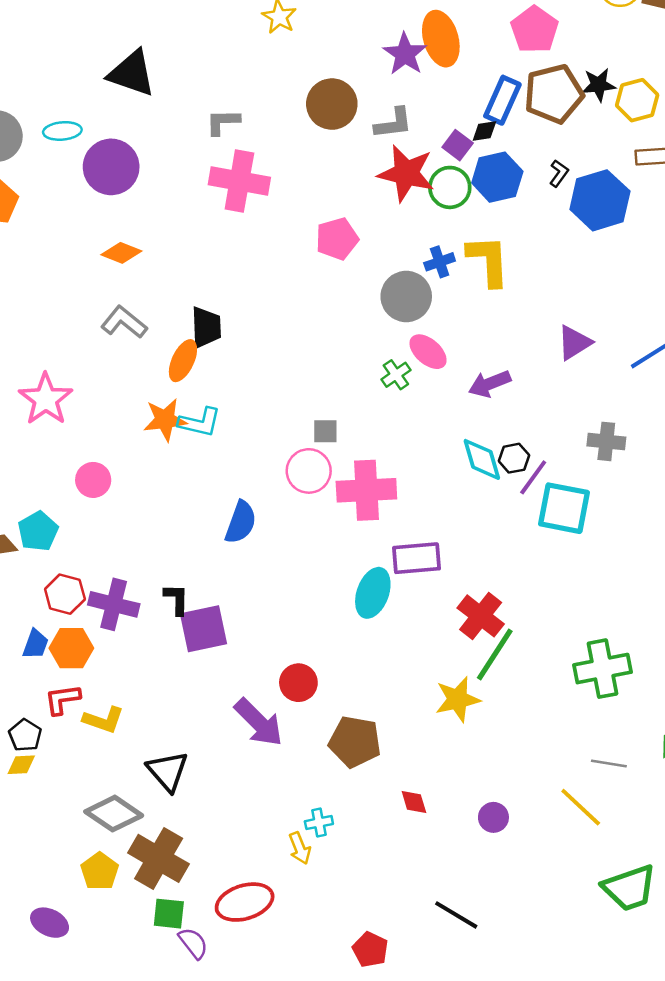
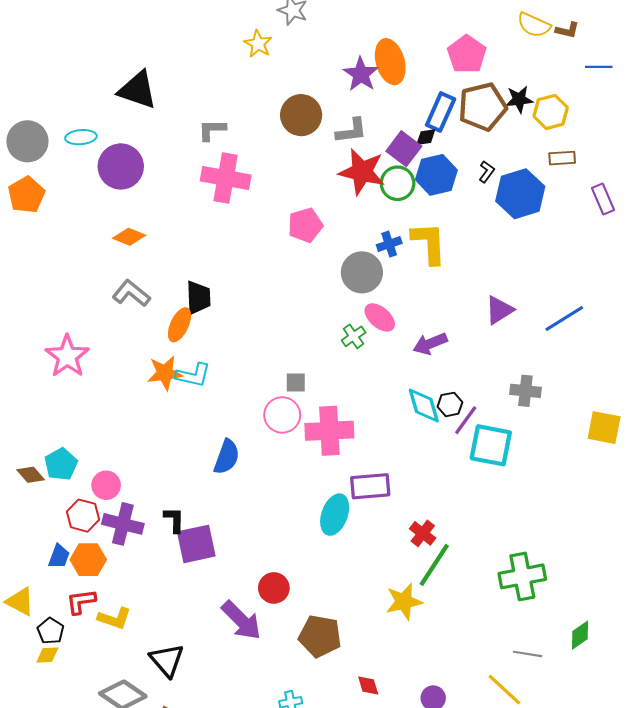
purple square: (458, 145) -> (404, 149), size x1.4
pink circle: (93, 480) -> (106, 485), moved
red cross: (481, 616) -> (423, 533), size x0.7

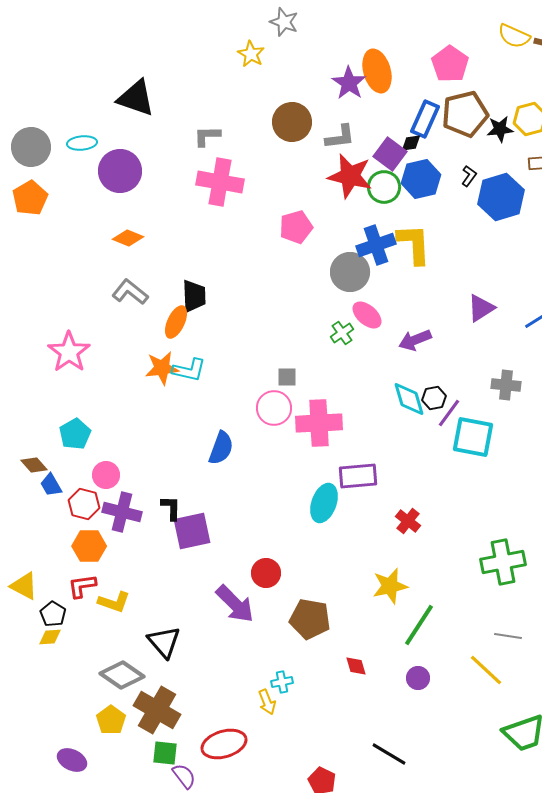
black star: (519, 99) -> (500, 129), moved
blue cross: (389, 244) -> (376, 245), size x1.6
cyan pentagon: (61, 464) -> (75, 434), moved
blue trapezoid: (59, 556) -> (51, 485), moved, turned 130
green line: (434, 565) -> (419, 625), moved

